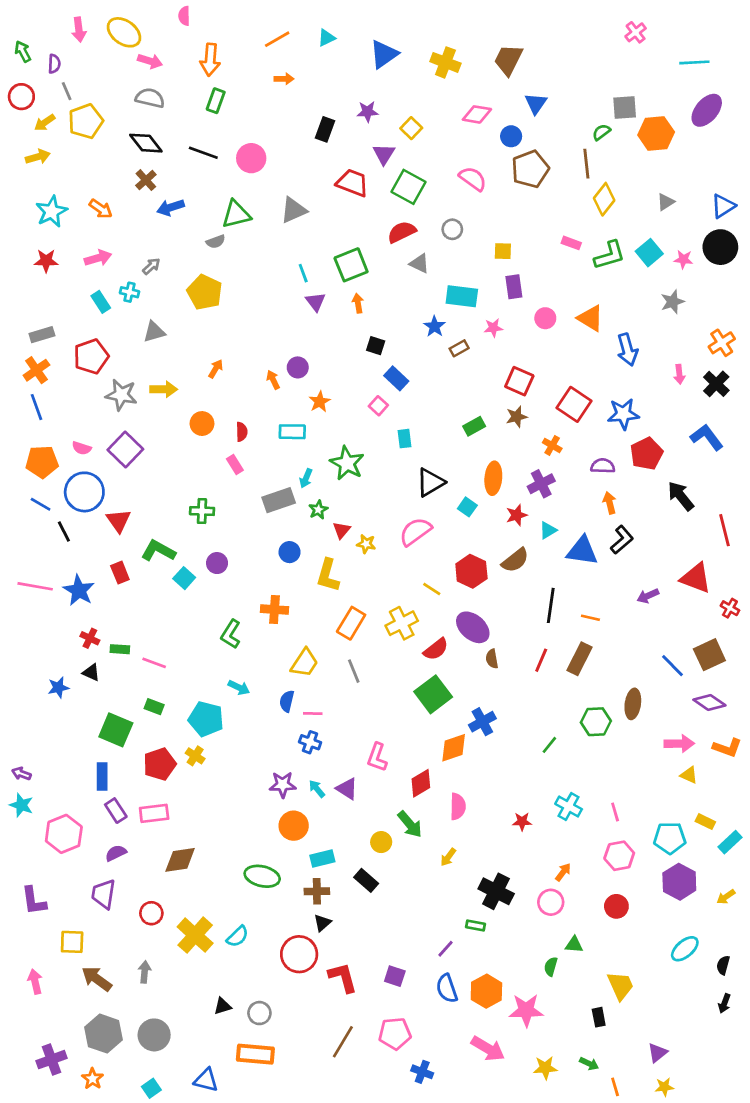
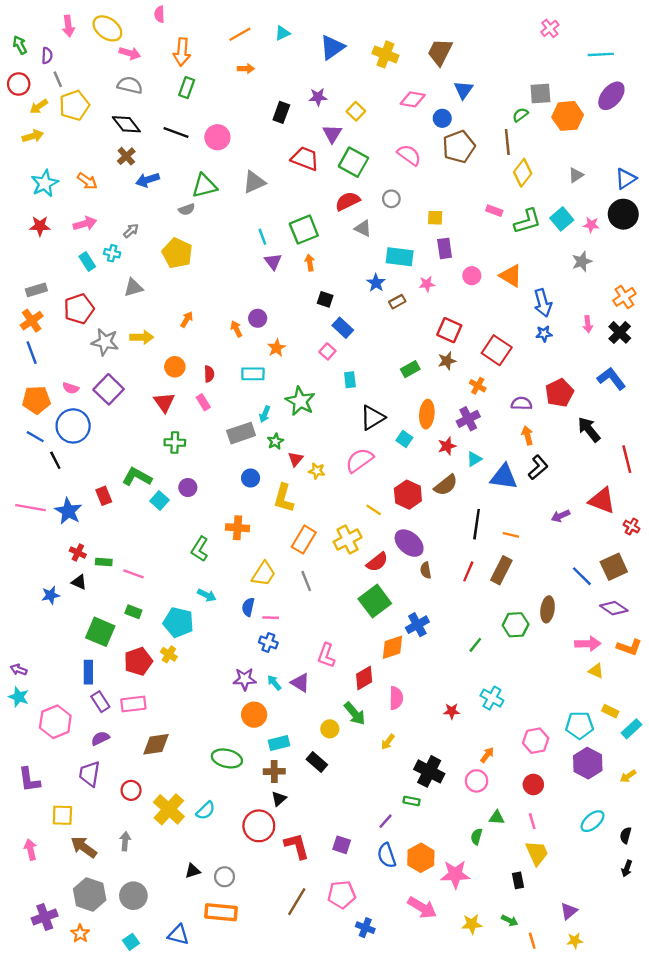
blue star: (623, 414) -> (544, 334), moved, size x0.6
red triangle: (119, 521) -> (164, 402), moved
pink line: (615, 812) -> (532, 821), moved

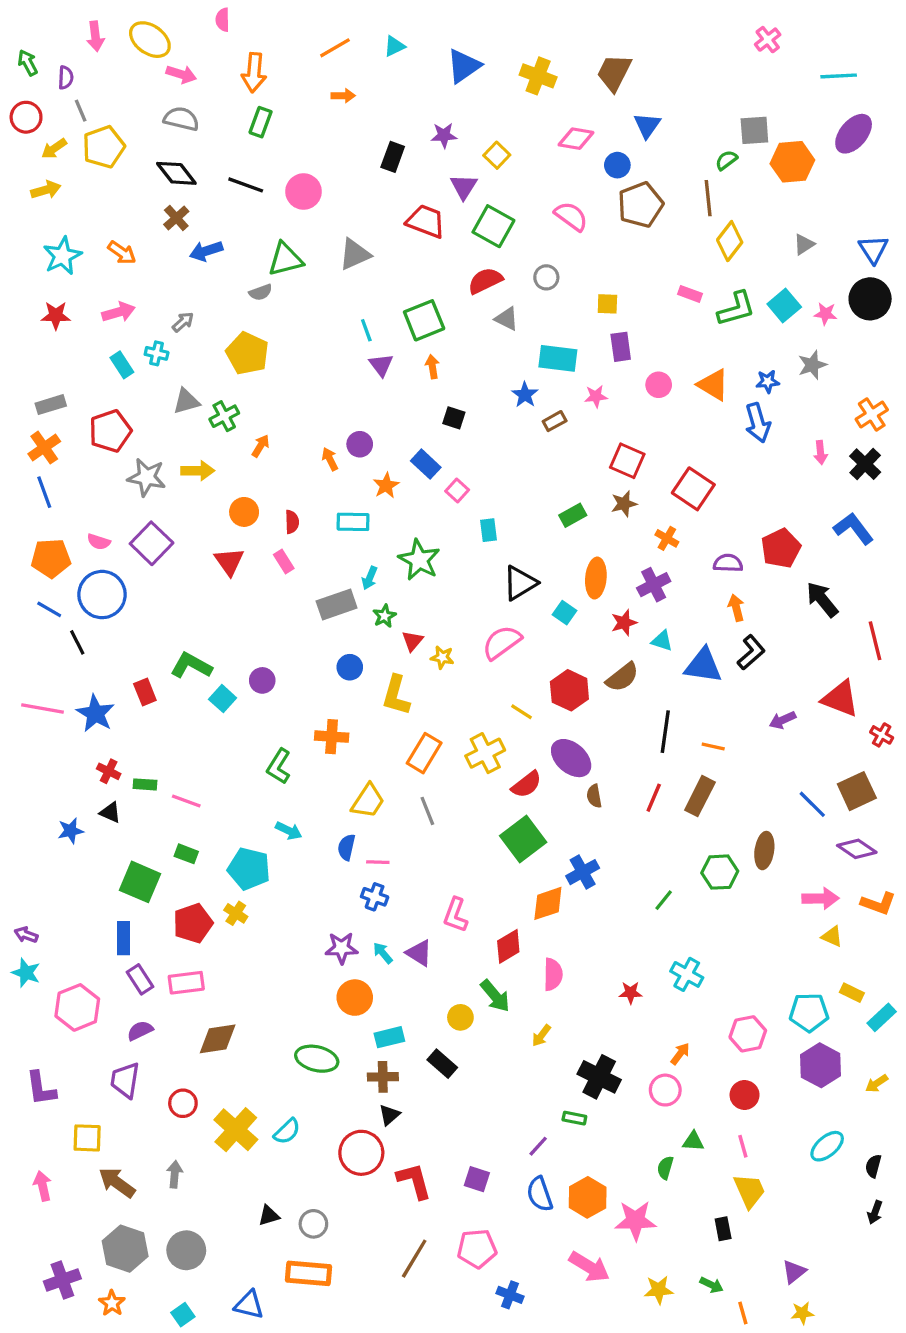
blue triangle: (626, 179) -> (873, 249), turned -30
blue rectangle: (343, 328) -> (426, 464), moved
blue star: (544, 334) -> (768, 381), moved
green cross: (175, 443) -> (224, 416), moved, turned -30
cyan triangle: (474, 459) -> (662, 641), turned 49

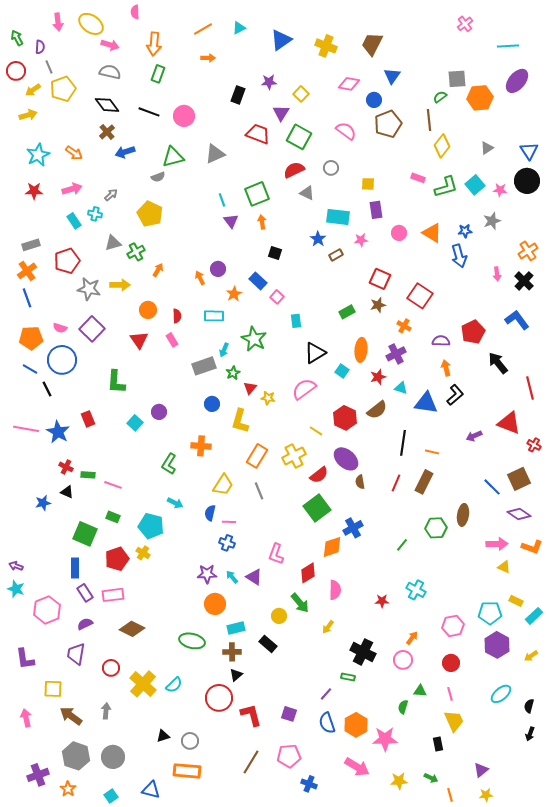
green L-shape: (191, 666) -> (116, 382), moved, turned -115
brown diamond: (218, 1039) -> (132, 629), turned 35

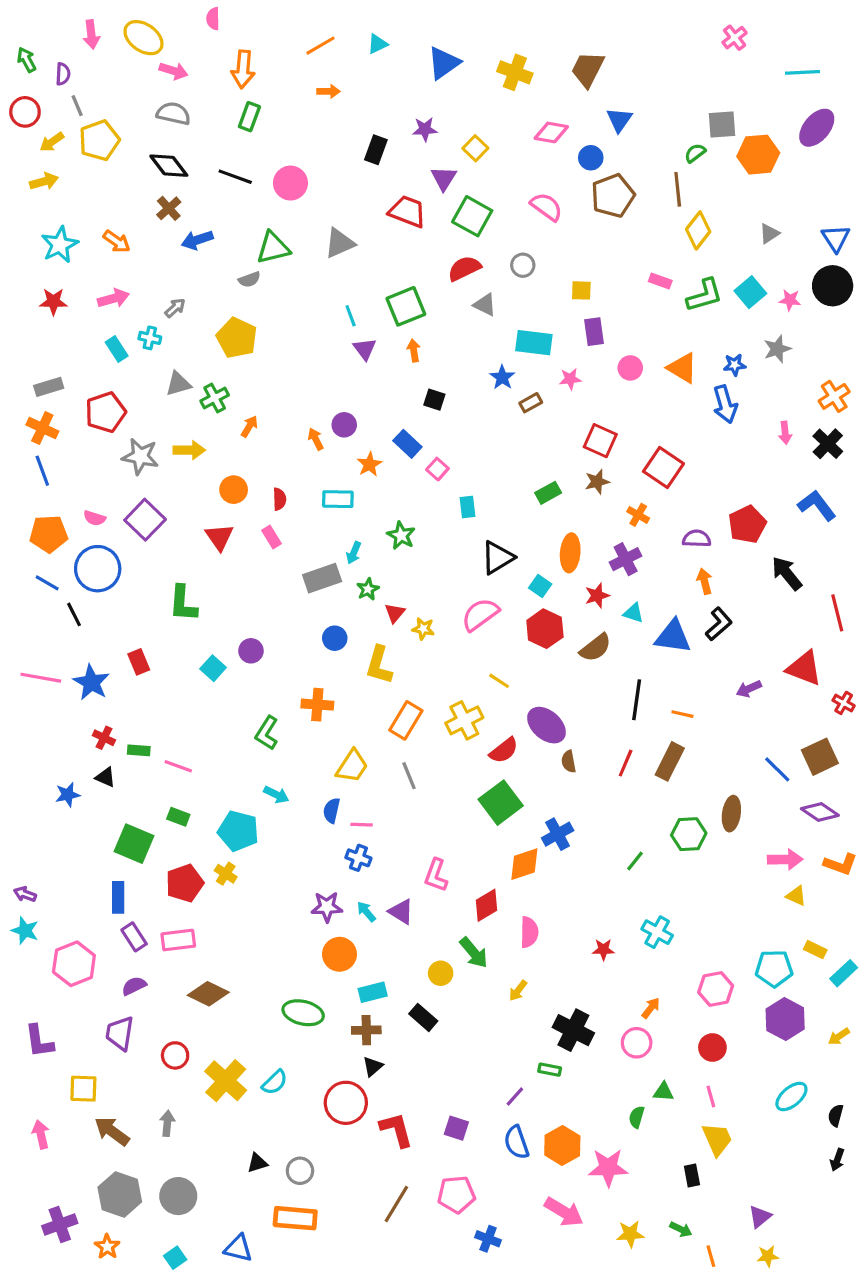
orange cross: (27, 271) -> (42, 428), turned -30
green star: (254, 339) -> (401, 535), size x0.7
red hexagon: (345, 418) -> (545, 629), moved

